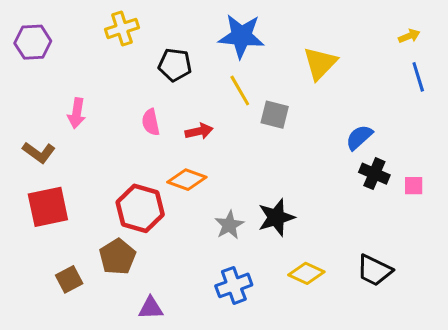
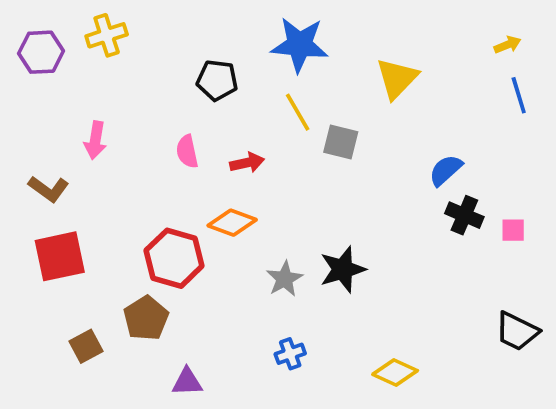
yellow cross: (122, 28) -> (107, 35), moved
black trapezoid: (374, 270) -> (517, 331), moved
yellow diamond: (306, 273) -> (395, 372), moved
blue cross: (234, 285) -> (290, 354), size x0.7

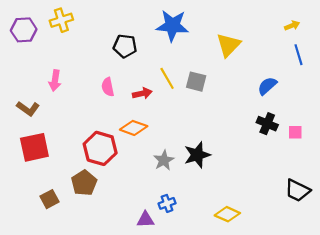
yellow line: (298, 112) -> (167, 78), moved
blue semicircle: (446, 170) -> (267, 86), moved
purple triangle: (187, 382) -> (145, 220), moved

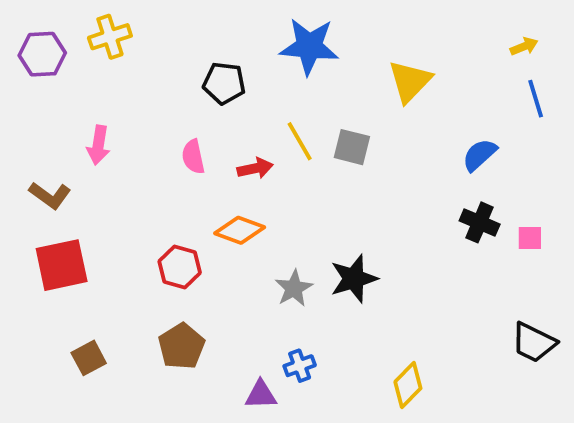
red hexagon: (100, 148) -> (180, 267), size x0.7
brown pentagon: (84, 183) -> (182, 346), moved
yellow diamond: (227, 214) -> (408, 385), turned -70

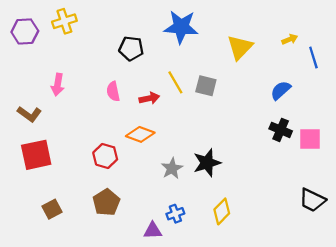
yellow arrow: (524, 46) -> (290, 39), moved
pink square: (530, 238) -> (310, 139), size x1.5
yellow diamond: (408, 385) -> (222, 211), moved

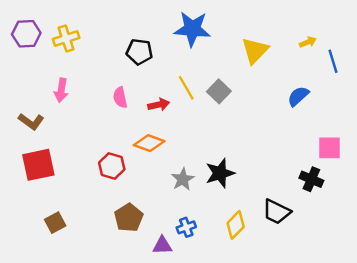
yellow cross: (64, 21) -> (66, 38), moved
gray square: (206, 86) -> (219, 91), turned 30
black cross: (281, 130) -> (311, 179), moved
black trapezoid: (312, 200) -> (277, 212), moved
brown pentagon: (106, 202) -> (129, 218), moved

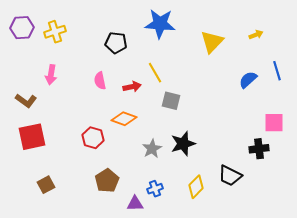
blue line: (333, 61) -> (277, 71), moved
gray square: (219, 91) -> (171, 101), moved, turned -30
black cross: (311, 179) -> (259, 149), turned -30

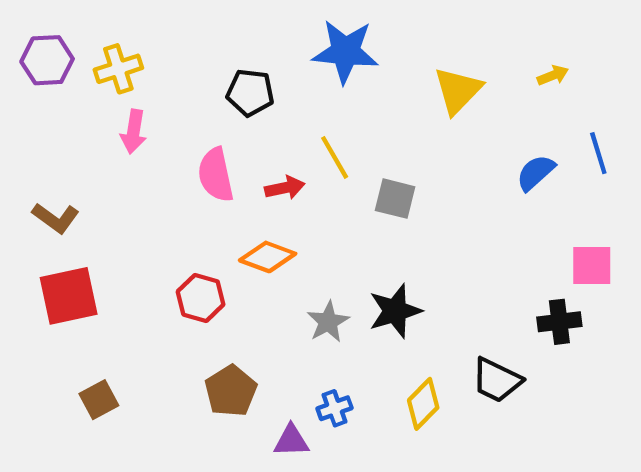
pink arrow: (51, 75) -> (134, 132), moved
pink semicircle: (100, 81) -> (216, 175), size x1.4
gray square: (171, 101) -> (395, 199), moved

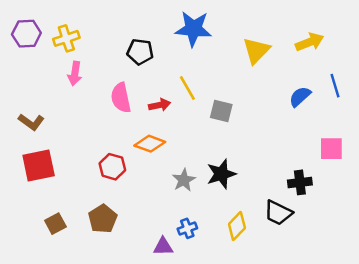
yellow arrow: (553, 75) -> (310, 42), size x1.6
black cross: (559, 322) -> (300, 182), moved
brown pentagon: (231, 391) -> (103, 219), moved

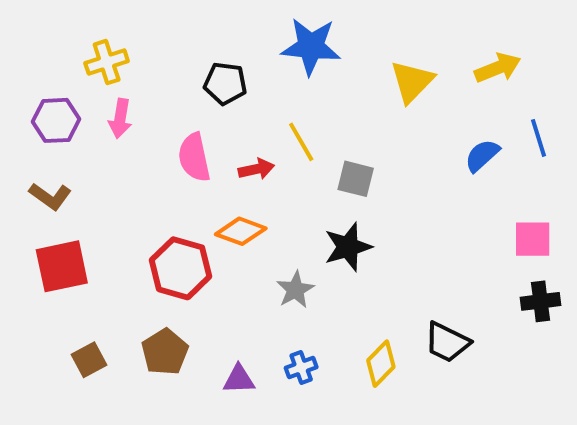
purple hexagon: (26, 34) -> (56, 120), moved
red hexagon: (112, 167) -> (181, 268), size x1.4
black star: (221, 174) -> (348, 247), moved
black cross: (300, 182) -> (540, 301), moved
purple triangle: (163, 247) -> (239, 379), moved

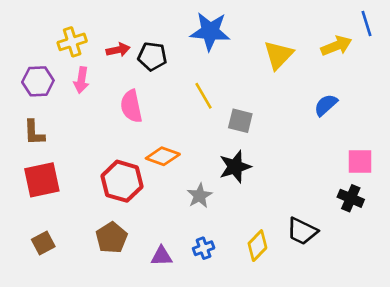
blue line: (539, 138) -> (367, 23), moved
red arrow: (256, 169) -> (118, 50), moved
brown L-shape: (50, 196) -> (34, 133), turned 52
black cross: (540, 301) -> (351, 198), moved, turned 30
brown square: (89, 360) -> (43, 243), moved

